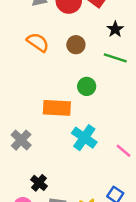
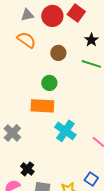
orange semicircle: (38, 42) -> (26, 40), moved
green circle: (87, 86) -> (49, 83), moved

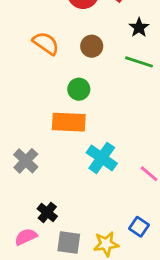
orange semicircle: (26, 40) -> (46, 43), moved

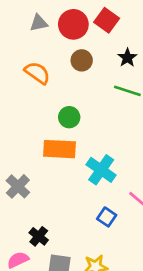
brown circle: (92, 46) -> (82, 60), moved
cyan cross: (102, 158) -> (101, 170), moved
blue square: (139, 227) -> (107, 217), moved

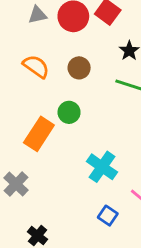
brown circle: (82, 60) -> (79, 68), moved
orange rectangle: (60, 149) -> (39, 134), moved, turned -60

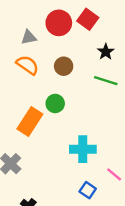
gray triangle: (37, 15) -> (29, 37), moved
cyan cross: (102, 167) -> (83, 149), turned -35

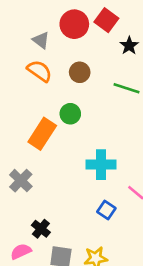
gray triangle: (29, 37) -> (41, 40), turned 49
black star: (106, 52) -> (129, 46), moved

